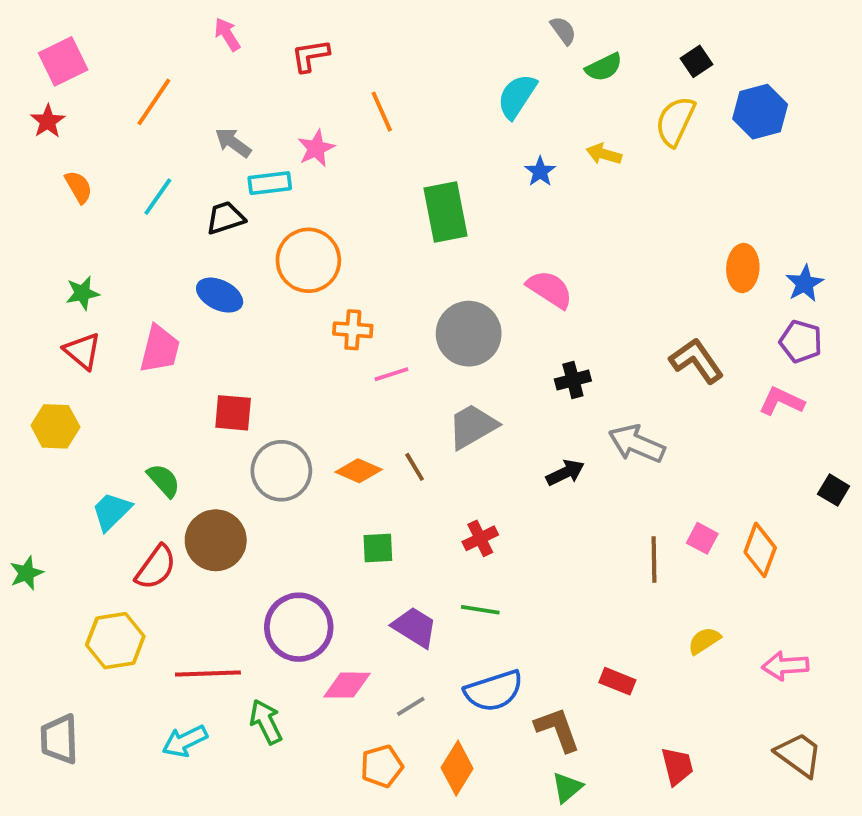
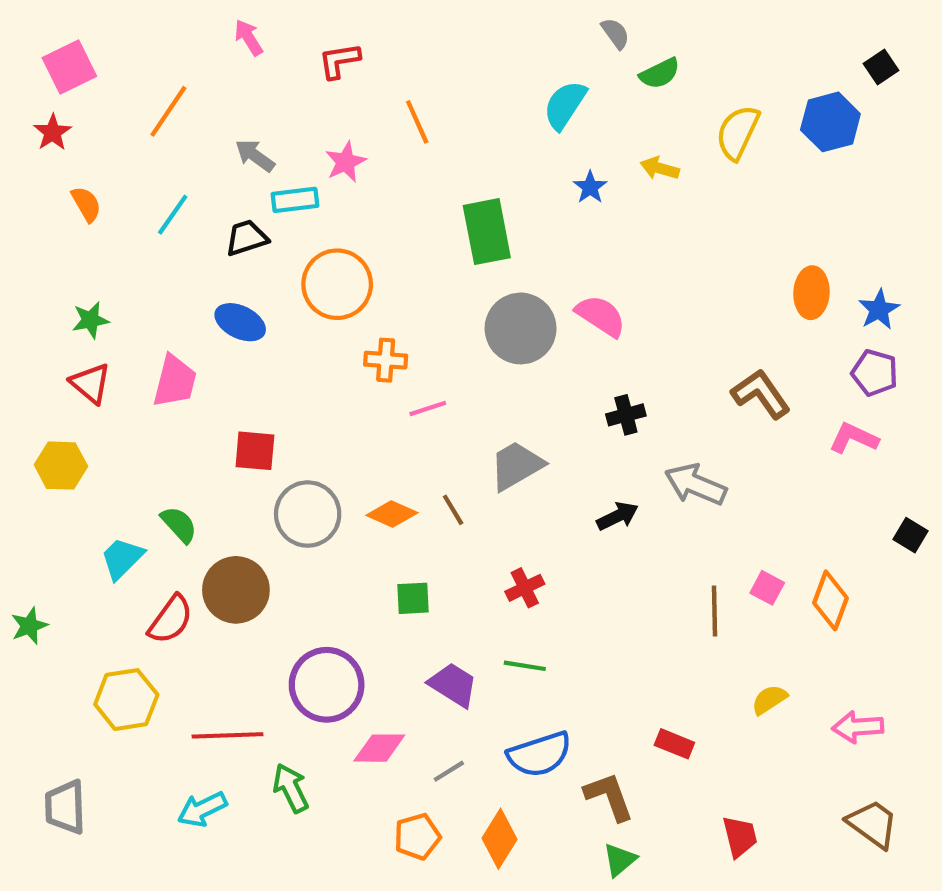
black square: (696, 61) -> (881, 67), moved
gray circle: (469, 334) -> (521, 328), moved

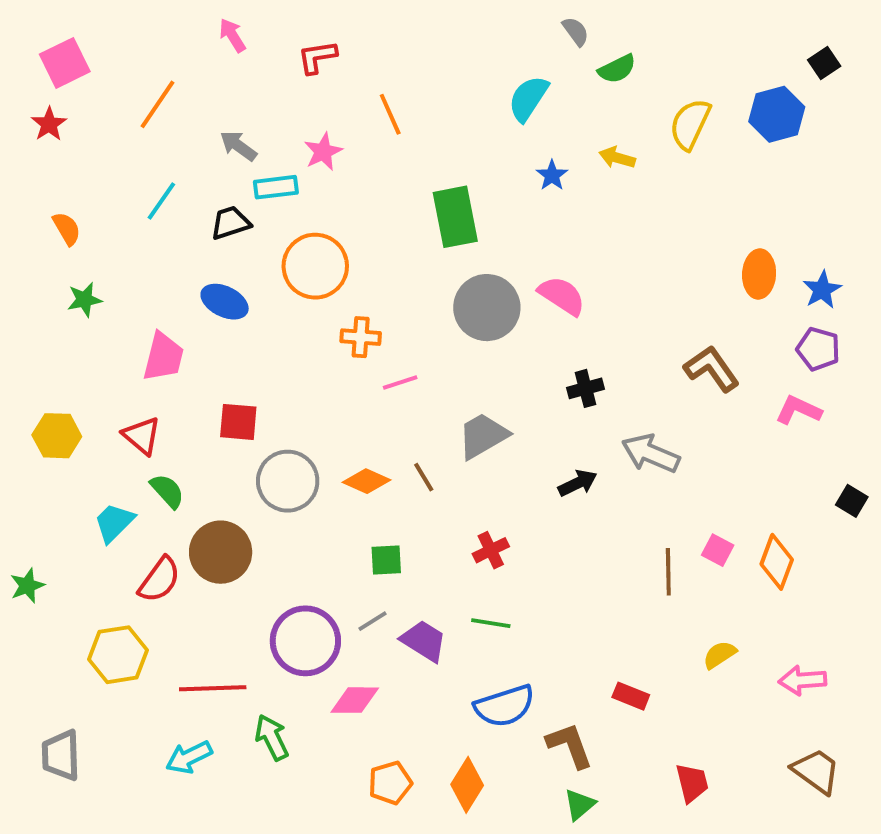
orange semicircle: (86, 204) -> (67, 229), moved
red triangle: (90, 383) -> (142, 436), moved
gray line: (449, 771) -> (372, 621), moved

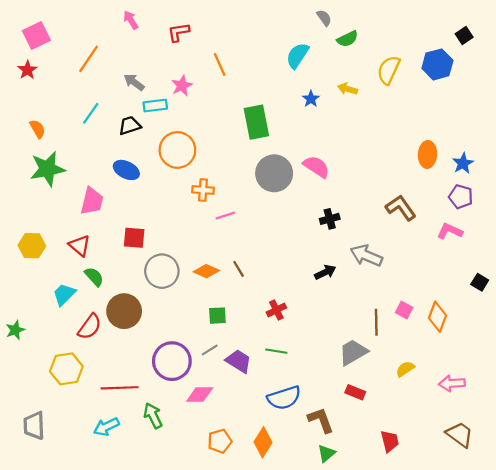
green star: (84, 300) -> (47, 169), size x1.8
gray trapezoid: (483, 436) -> (353, 352), moved

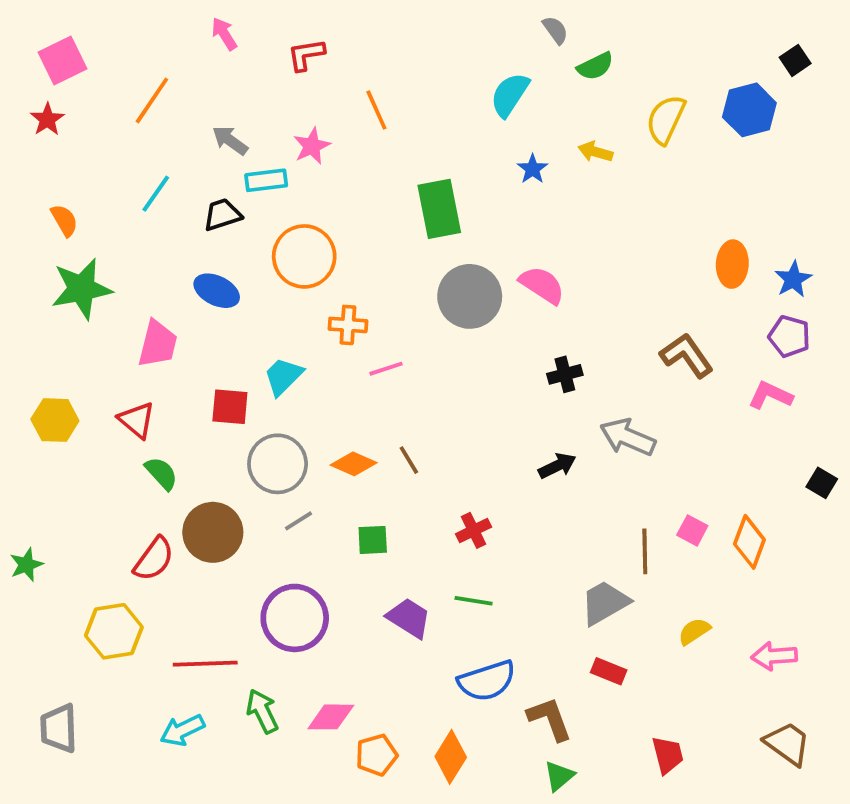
cyan trapezoid: (64, 294) -> (283, 376), moved
gray line: (210, 350) -> (298, 521), moved
pink diamond: (200, 394) -> (331, 717), moved

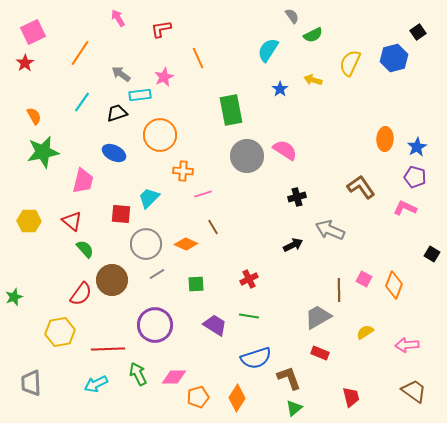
brown line: (409, 460) -> (213, 227), moved

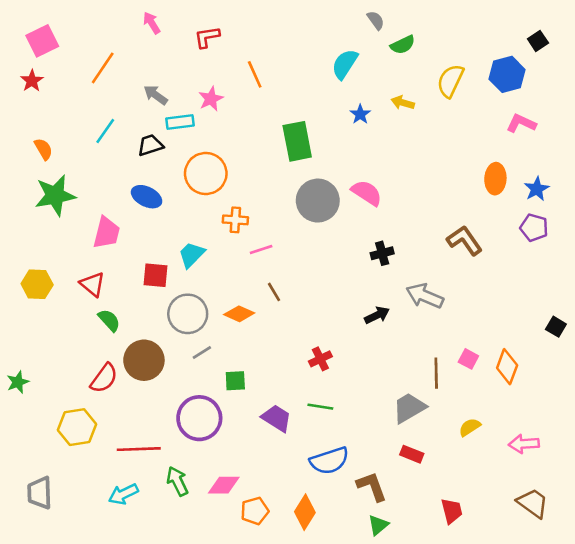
pink L-shape: (405, 208) -> (521, 123), moved
green square: (196, 284) -> (235, 381), moved

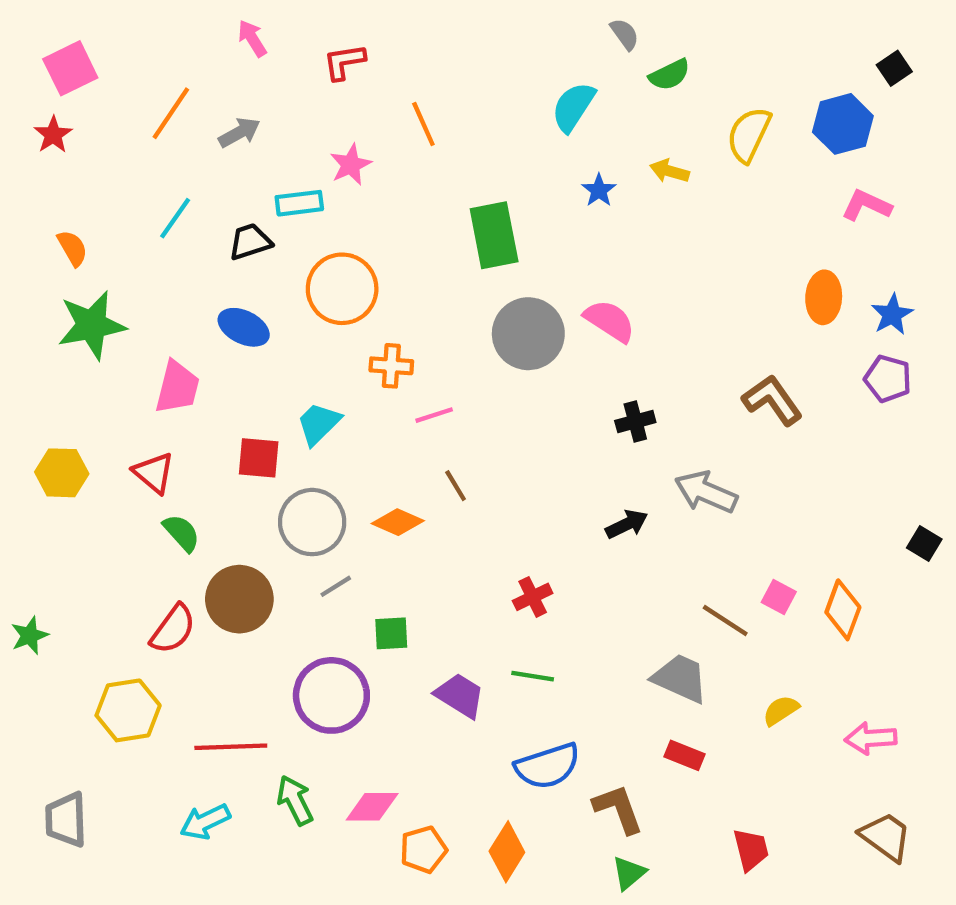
gray arrow: (156, 95) -> (239, 133), moved, turned 115
brown line: (436, 373) -> (725, 621), turned -56
gray trapezoid: (409, 408) -> (680, 678), turned 54

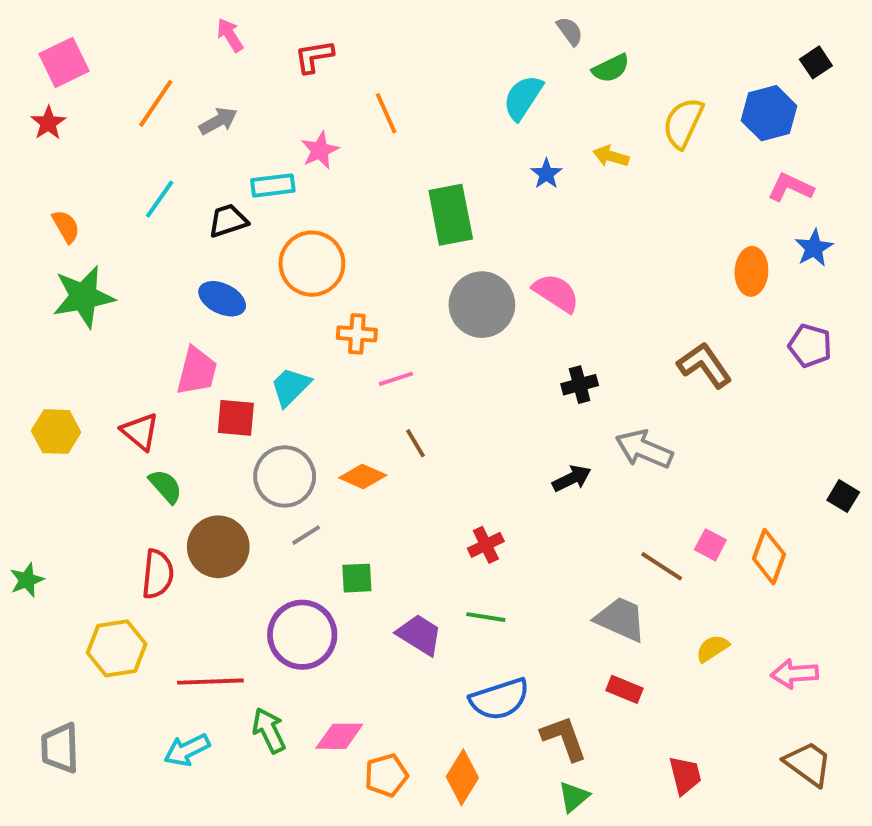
blue star: (892, 314) -> (814, 248), moved
pink trapezoid: (177, 387) -> (197, 371), moved
red semicircle: (173, 629) -> (158, 574), turned -30

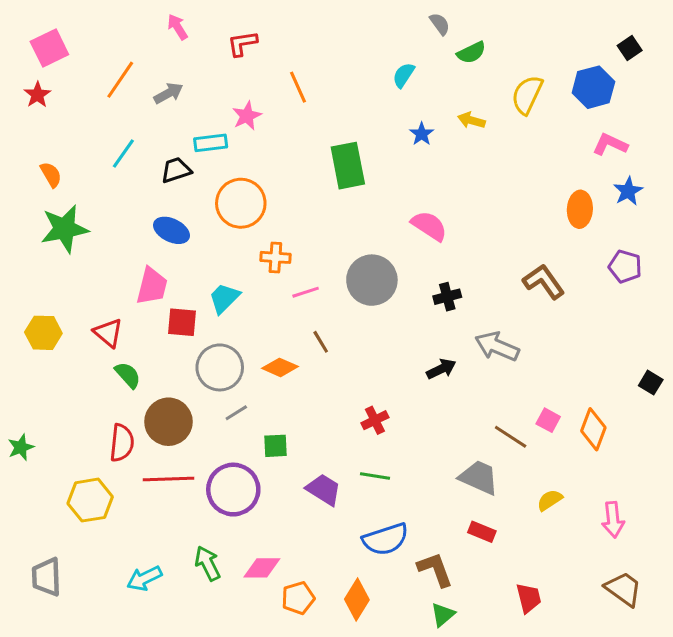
cyan semicircle: (523, 98) -> (404, 75), size x0.7
gray circle: (482, 305) -> (372, 280), moved
pink arrow: (794, 674) -> (613, 520), turned -92
red line: (210, 682) -> (168, 479), moved

